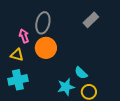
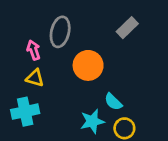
orange circle: (46, 48) -> (88, 65), moved
yellow triangle: (17, 55) -> (35, 78), moved

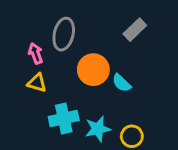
cyan semicircle: (113, 102) -> (121, 83), moved
cyan cross: (25, 112) -> (64, 119), moved

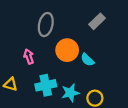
pink arrow: (36, 53) -> (29, 57), moved
yellow triangle: (37, 83) -> (11, 84), moved

